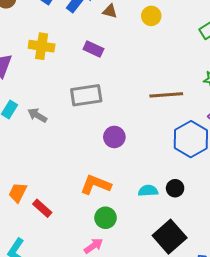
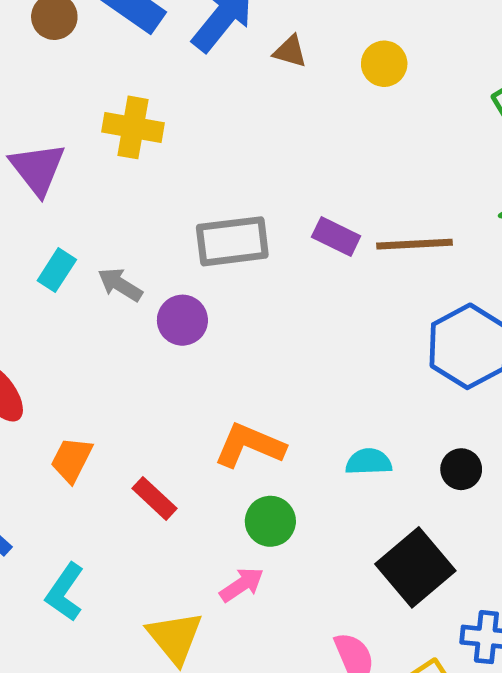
purple rectangle: (93, 49) -> (336, 237), moved
purple circle: (114, 137) -> (182, 320), moved
black circle: (175, 188) -> (461, 469), moved
red rectangle: (42, 208) -> (155, 498), moved

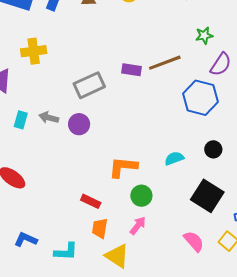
orange trapezoid: (72, 460) -> (100, 228), moved
cyan L-shape: (65, 592) -> (66, 252), turned -105

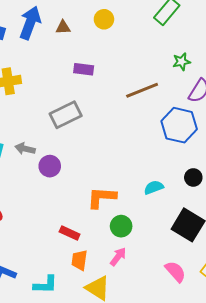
purple rectangle: (131, 70) -> (84, 69), moved
purple circle: (79, 124) -> (50, 166), moved

